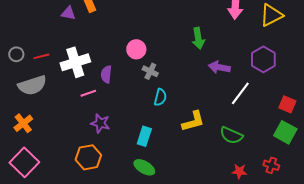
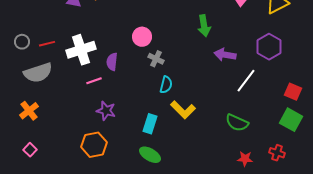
yellow L-shape: (193, 121) -> (183, 110), moved, turned 60
pink square: (24, 162) -> (30, 150), size x0.5

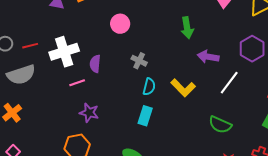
pink circle: (142, 37) -> (120, 24), moved
yellow L-shape: (183, 110) -> (183, 88), moved
cyan rectangle: (150, 124) -> (145, 116), moved

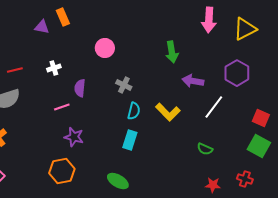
white cross: (64, 52) -> (54, 68), moved, size x0.5
green semicircle: (220, 125) -> (205, 149), size x0.7

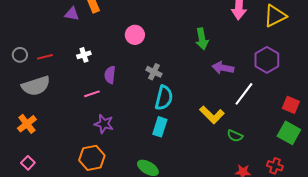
cyan semicircle: (134, 111) -> (164, 98), size x1.4
yellow L-shape: (168, 112) -> (212, 115), moved

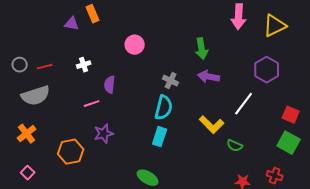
purple arrow: (223, 68) -> (209, 77), moved
gray cross: (154, 72) -> (171, 81), moved
purple star: (104, 124) -> (104, 134), turned -30
orange hexagon: (92, 158) -> (71, 152), moved

